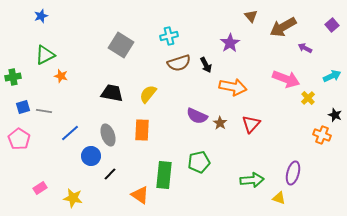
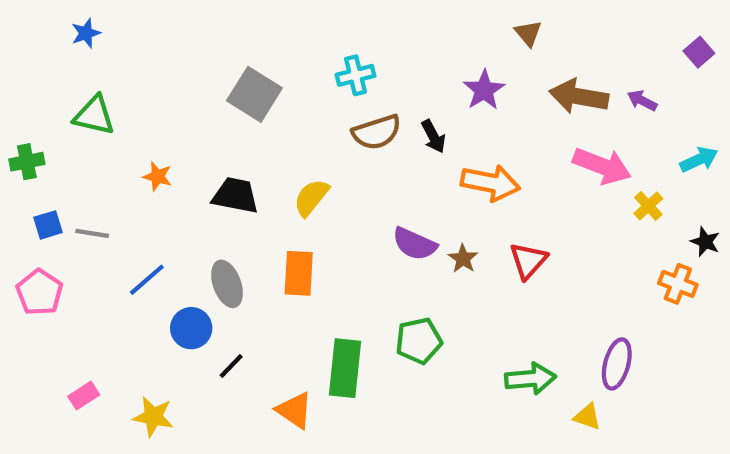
brown arrow: (283, 27) -> (579, 96), moved, turned 40
green triangle: (45, 55) -> (94, 115), turned 40
orange star: (61, 76) -> (157, 176), moved

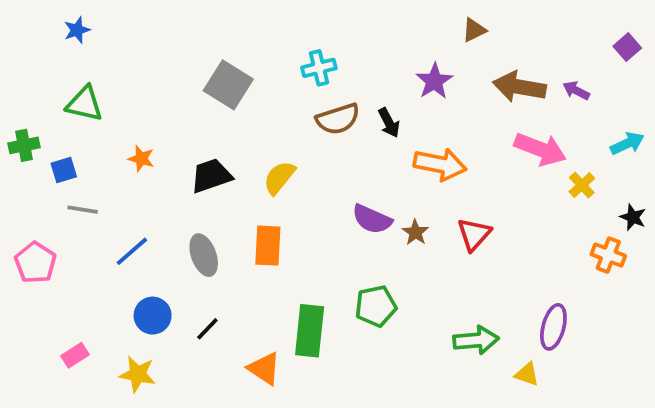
brown triangle: (528, 33) -> (474, 30), turned 44
black trapezoid: (235, 195) -> (211, 176), turned -30
blue square: (48, 225) -> (64, 170), moved
blue circle: (191, 328) -> (153, 316), moved

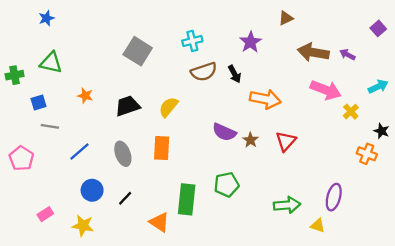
purple star: (434, 81) -> (251, 42), moved
green cross: (24, 145) -> (15, 75), moved

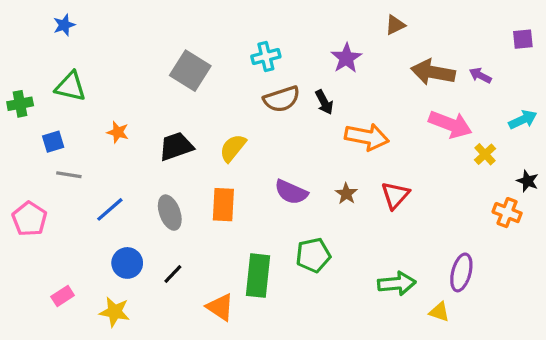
purple square: (378, 28) -> (523, 39), turned 35
purple semicircle: (224, 132) -> (291, 192), moved

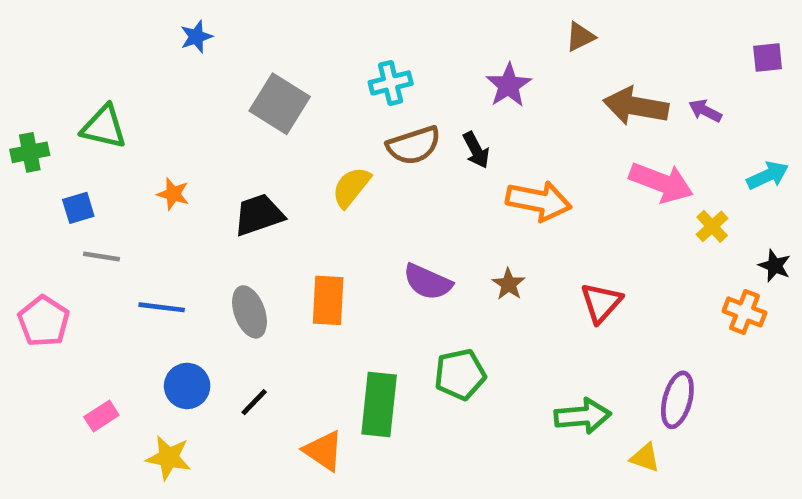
blue star: (64, 25) -> (196, 37), moved
yellow semicircle: (233, 148) -> (351, 187), moved
red triangle: (395, 195) -> (601, 303), moved
blue line: (110, 209) -> (162, 307), turned 48
pink rectangle: (63, 296) -> (101, 416), moved

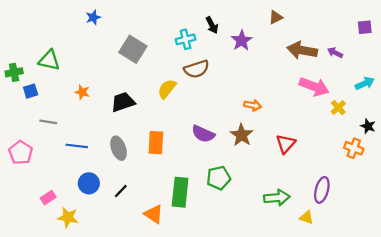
black arrow: (476, 150) -> (212, 25), moved
orange arrow: (539, 201) -> (253, 105), moved, size x0.6
blue square: (78, 208) -> (31, 91), moved
brown star: (509, 284) -> (242, 135), size x1.5
yellow star: (169, 458) -> (68, 217), moved

